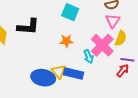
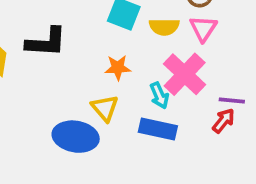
yellow semicircle: (121, 38) -> (164, 27), moved, turned 70
yellow triangle: (59, 72) -> (105, 108), moved
blue rectangle: (73, 73) -> (158, 129), moved

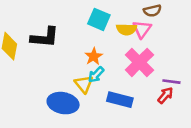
pink triangle: (203, 28) -> (142, 29), moved
orange star: (118, 68) -> (94, 56), turned -30
cyan arrow: (159, 96) -> (96, 75), moved, turned 66

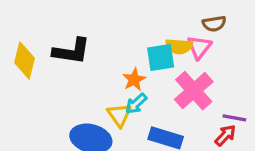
cyan square: (99, 19) -> (161, 57), moved, turned -35

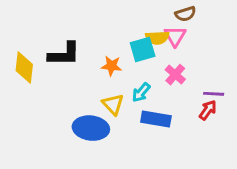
orange star: (134, 80) -> (111, 66), moved, turned -30
pink cross: (194, 91) -> (175, 75), size x0.6
cyan arrow: (136, 104) -> (141, 92), moved

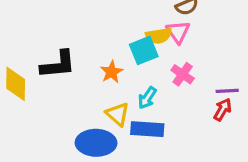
orange star: (111, 66) -> (112, 72), turned -30
blue rectangle: (156, 119) -> (147, 129), moved

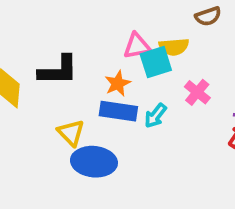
pink triangle: (178, 32) -> (137, 46), moved, turned 50
yellow triangle: (118, 114) -> (71, 133), moved
blue rectangle: (147, 129) -> (118, 111), moved

